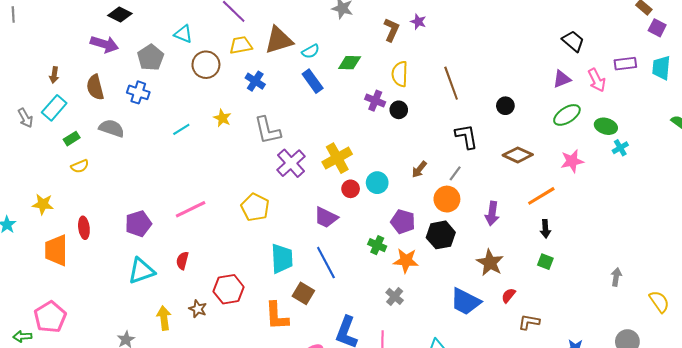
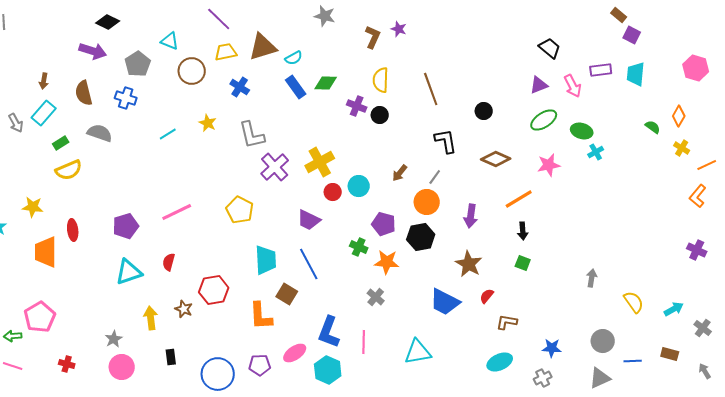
green diamond: (350, 63) -> (326, 83), moved
yellow semicircle: (80, 166) -> (69, 170), size x1.5

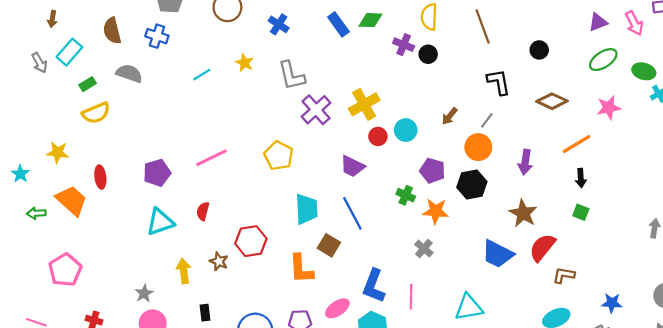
brown arrow: (44, 81) -> (52, 19), moved
orange trapezoid: (46, 252) -> (72, 201), turned 132
red semicircle: (487, 296) -> (542, 247), size x1.8
green arrow: (13, 336) -> (36, 213), moved

